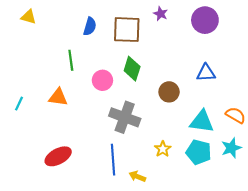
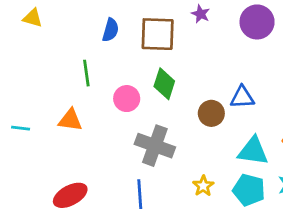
blue triangle: (206, 73) -> (242, 97), moved
cyan line: (19, 104) -> (21, 128), turned 72

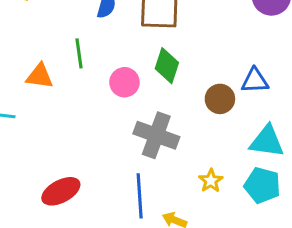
orange triangle: (70, 120) -> (40, 76), moved

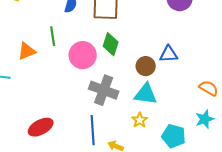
orange triangle: (40, 76) -> (27, 51), turned -30
pink circle: (124, 82) -> (83, 55), size x1.4
cyan triangle: (267, 141) -> (146, 94), moved
cyan pentagon: (262, 185) -> (174, 136), moved

